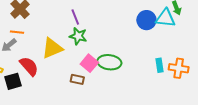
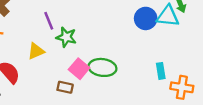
purple line: (75, 17) -> (49, 21), moved
yellow triangle: (52, 48) -> (36, 51), size x0.7
orange cross: (179, 68) -> (182, 87), moved

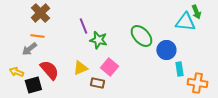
blue circle: (146, 18) -> (166, 50), moved
yellow triangle: (36, 51) -> (80, 68), moved
green ellipse: (102, 67) -> (141, 36), moved, turned 40

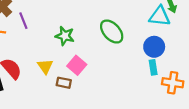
purple line: (83, 26) -> (23, 21), moved
blue circle: (166, 50) -> (154, 47), moved
yellow triangle: (80, 68) -> (45, 66), turned -42

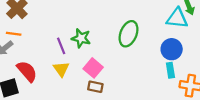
purple line: (23, 21) -> (61, 46), moved
green ellipse: (112, 32) -> (129, 34), turned 65
brown rectangle: (64, 83) -> (95, 87), moved

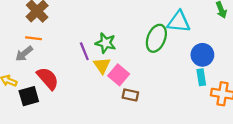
cyan triangle: (177, 18) -> (179, 22), moved
yellow triangle: (61, 69) -> (102, 65), moved
brown rectangle: (95, 87) -> (130, 95), moved

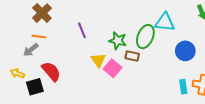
green star: (106, 43) -> (118, 41), moved
purple line: (84, 51) -> (82, 30), moved
cyan rectangle: (201, 77) -> (183, 87), moved
brown rectangle: (130, 95) -> (132, 56), moved

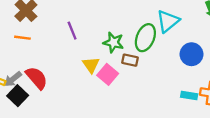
cyan triangle: (165, 22) -> (168, 21), turned -45
gray arrow: (31, 50) -> (13, 79), moved
black square: (35, 87) -> (18, 96), turned -30
cyan rectangle: (183, 87) -> (189, 96), turned -72

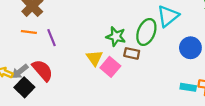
purple line: (72, 31) -> (52, 38), moved

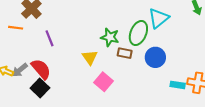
orange line: (29, 32) -> (16, 28), moved
blue circle: (190, 48) -> (155, 57), moved
pink square: (110, 67) -> (103, 82), moved
black square: (24, 87) -> (40, 88), moved

